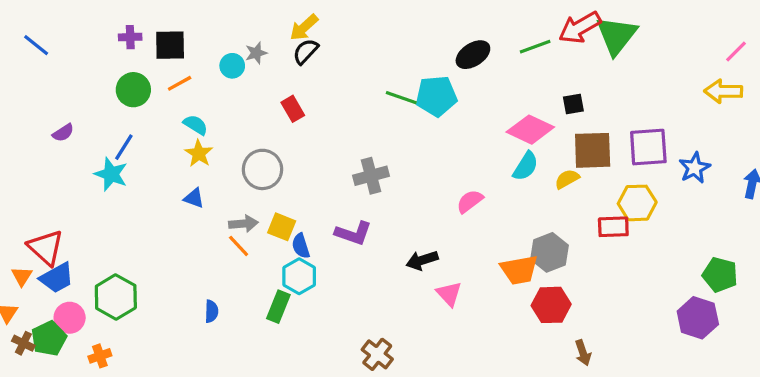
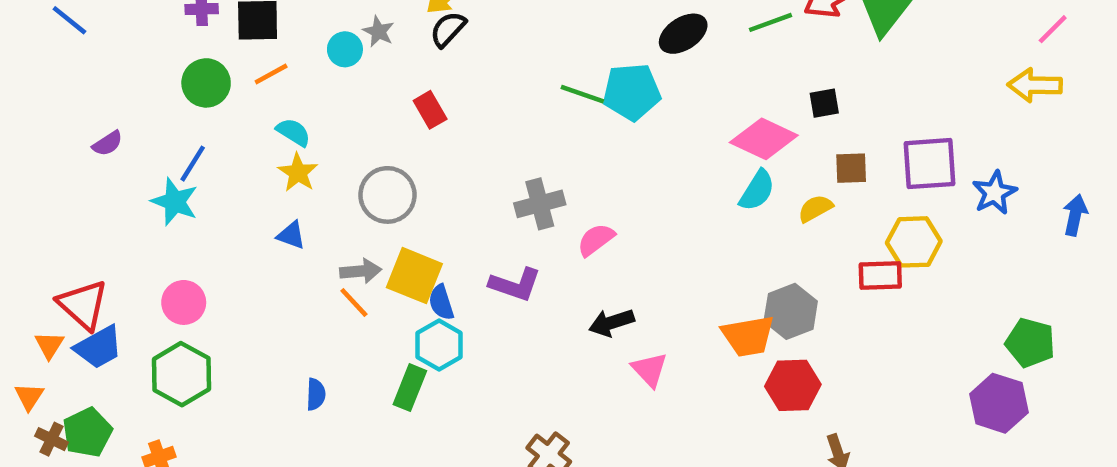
gray star: (256, 53) -> (379, 31), turned -30
brown square: (593, 150) -> (851, 168), size x0.6
pink semicircle: (470, 201) -> (596, 240), moved
yellow square: (282, 227) -> (414, 276), size x1.4
pink circle: (70, 318) -> (184, 302), moved

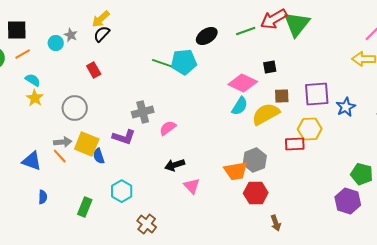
yellow semicircle: (815, 208) -> (266, 114), size x1.8
blue triangle: (291, 235) -> (32, 161), moved, size x1.5
purple L-shape: (515, 285) -> (124, 137), moved
cyan hexagon: (439, 345) -> (122, 191), moved
green rectangle: (410, 388) -> (85, 207), moved

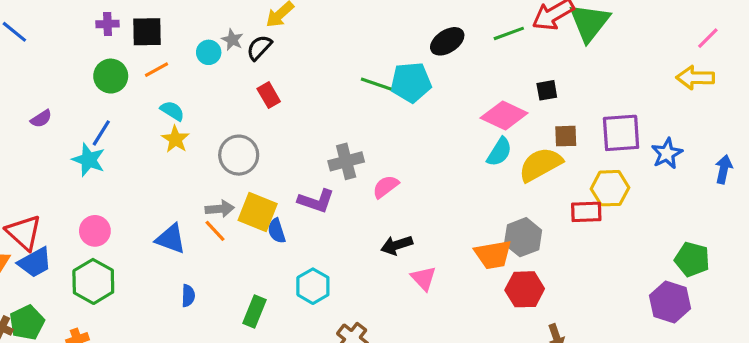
black semicircle: (102, 34) -> (259, 48), moved

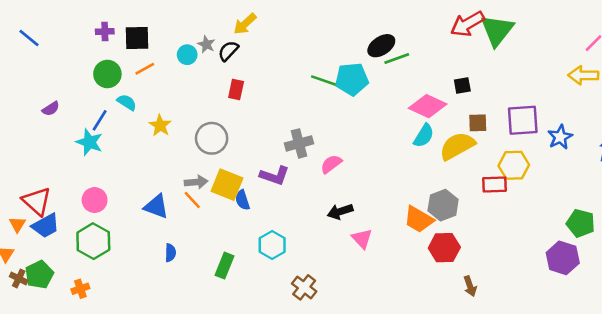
green line: (509, 33) -> (397, 59), moved
red rectangle: (269, 95) -> (236, 89), turned 42
cyan semicircle: (172, 111) -> (127, 102), moved
orange trapezoid: (493, 255) -> (419, 219), turned 40

